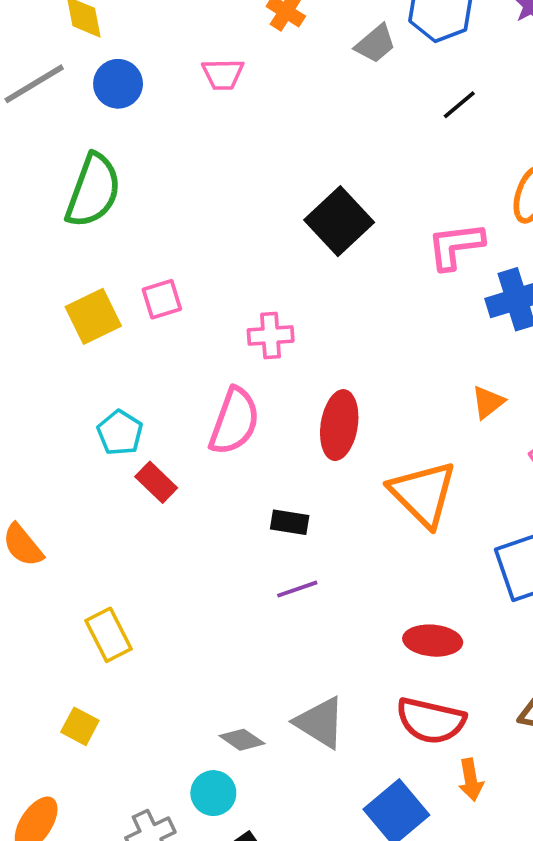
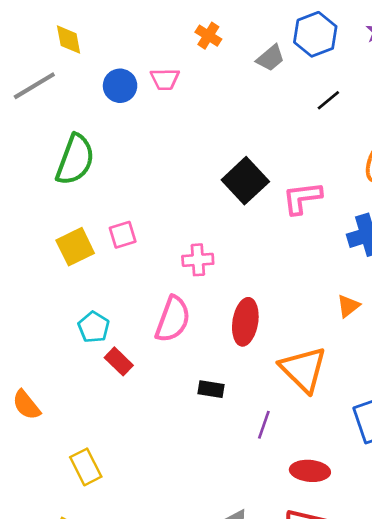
blue circle: (118, 84) -> (120, 86), moved
pink L-shape: (456, 246) -> (302, 198), moved
purple line: (297, 589) -> (264, 425), moved, turned -52

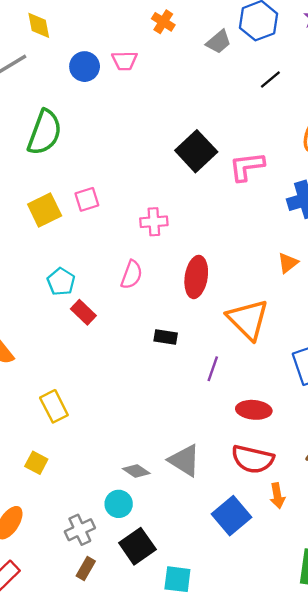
pink semicircle: (173, 319) -> (132, 275), size x0.7

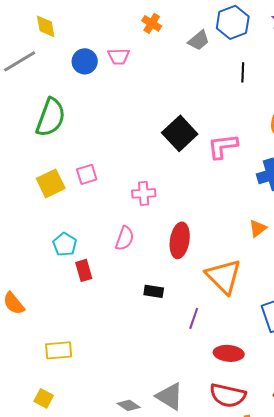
black line: (270, 79) -> (243, 72), turned -48
red rectangle: (83, 312) -> (84, 270), turned 30
yellow rectangle: (54, 406) -> (59, 350), turned -68

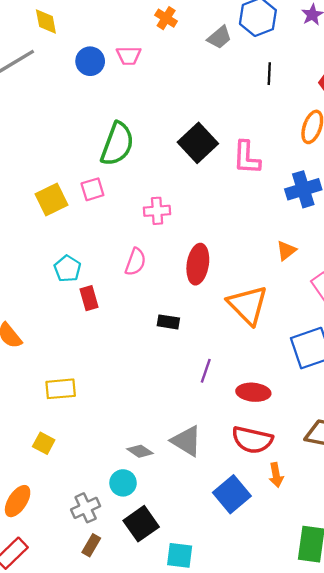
green semicircle: (51, 117) -> (117, 144), moved
pink L-shape: (223, 146) -> (247, 158), turned -80
purple line: (194, 318) -> (206, 371), moved

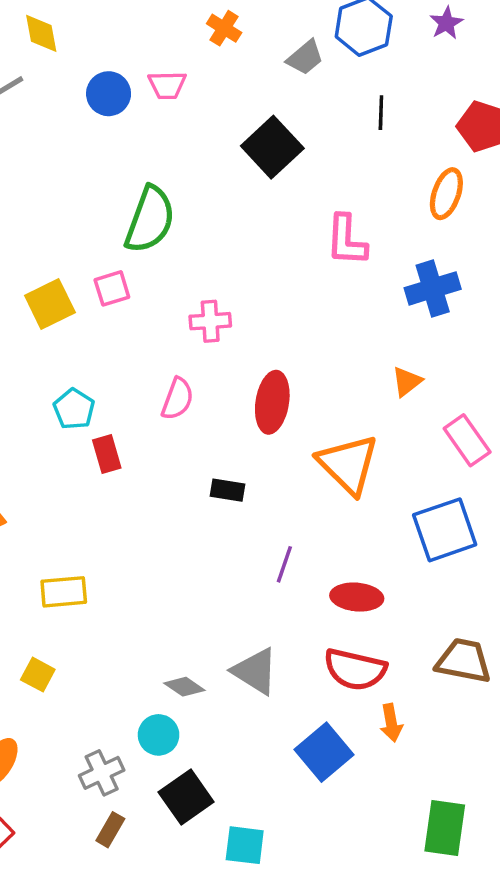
black square: (198, 143) -> (272, 147), moved

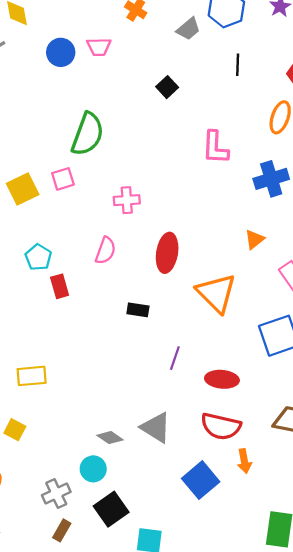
black square: (272, 147) -> (167, 87), size x0.6

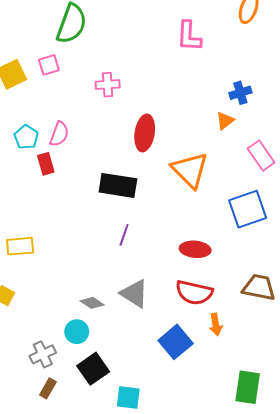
blue cross: (271, 179) -> (240, 93), moved, size x0.7
pink semicircle: (105, 251) -> (59, 134), moved
black rectangle: (138, 310) -> (118, 185), size x1.8
purple line: (175, 358) -> (124, 235), moved

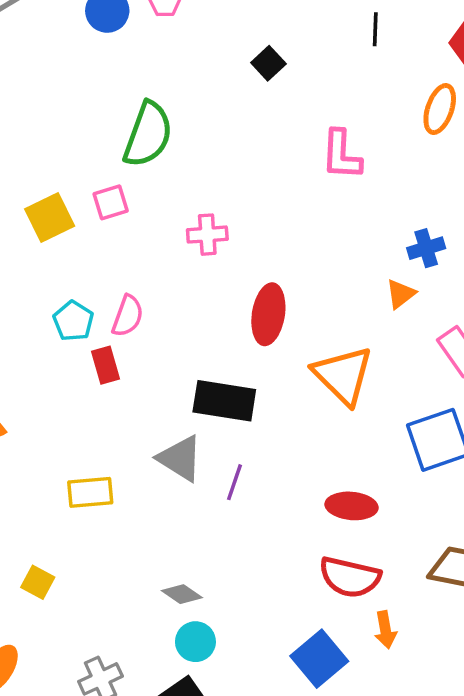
yellow rectangle: (20, 246) -> (90, 492), moved
gray triangle: (134, 294) -> (180, 458), moved
cyan circle: (77, 332) -> (195, 642), moved

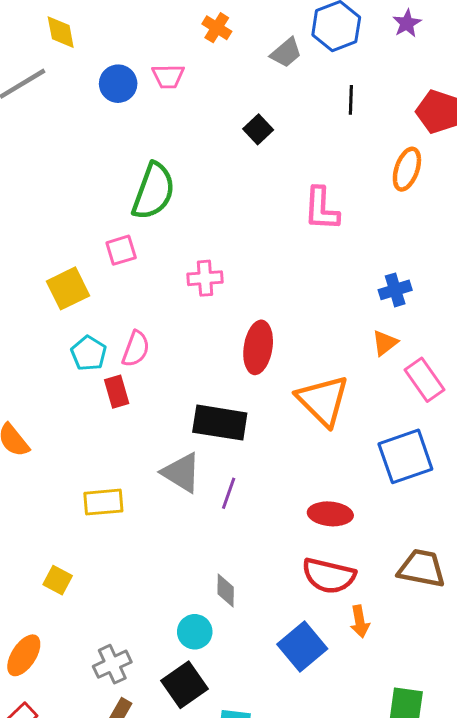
yellow square: (50, 218) -> (68, 288), moved
orange triangle: (401, 294) -> (385, 343), moved
gray diamond: (182, 594) -> (226, 591), moved, turned 56

